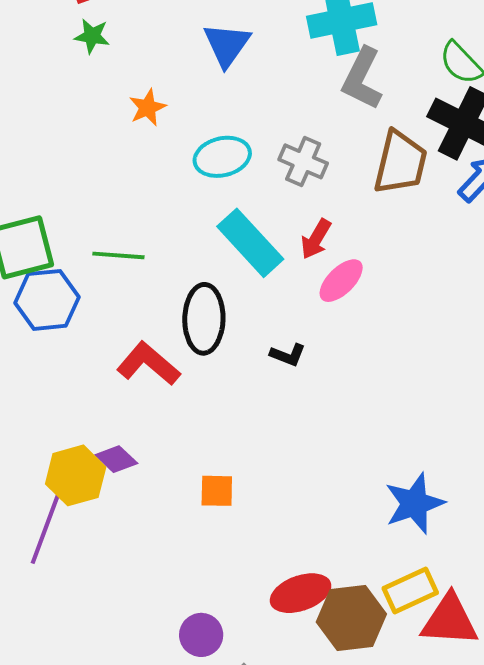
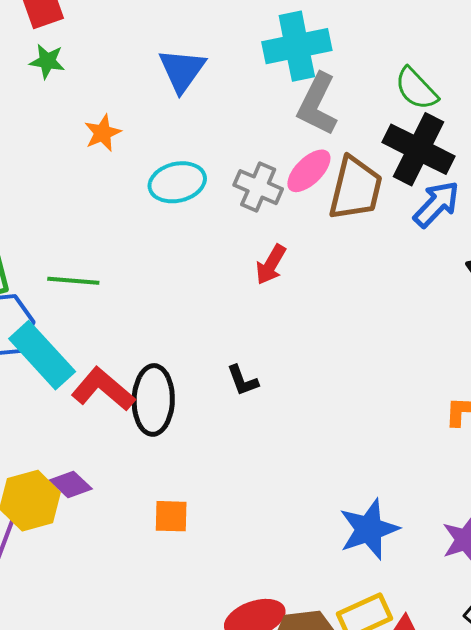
cyan rectangle: (250, 243) -> (42, 355), moved
pink ellipse: (341, 281) -> (309, 171), moved
black ellipse: (204, 319) -> (153, 400), moved
black L-shape: (288, 355) -> (243, 380), turned 48

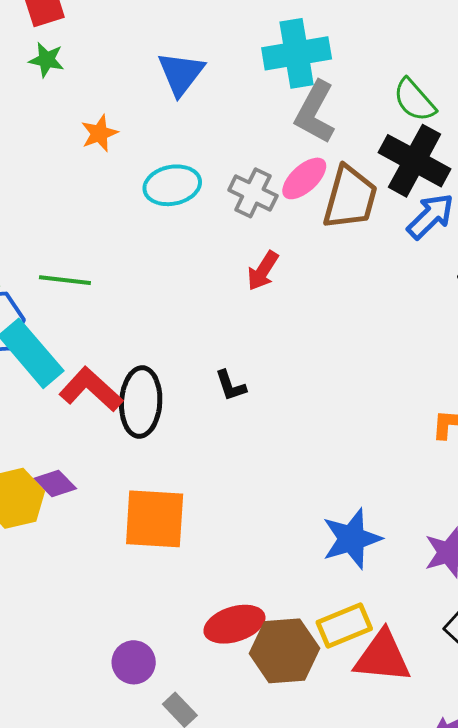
orange square: (171, 516) -> (155, 519), size x1.8

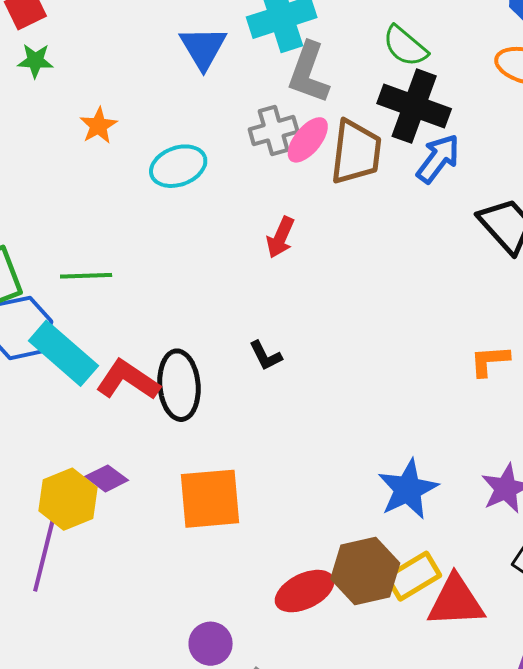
blue triangle: (181, 73) -> (203, 48), moved
gray cross: (253, 193) -> (274, 131), moved, turned -33
brown hexagon: (284, 651) -> (365, 571), moved

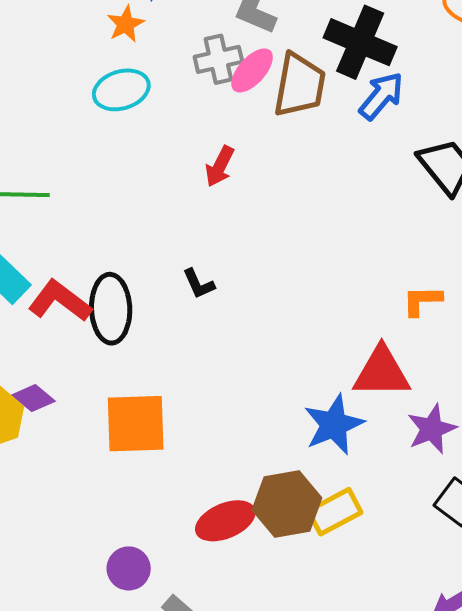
orange star: (98, 126) -> (126, 24), moved
red triangle: (456, 601) -> (382, 372), moved

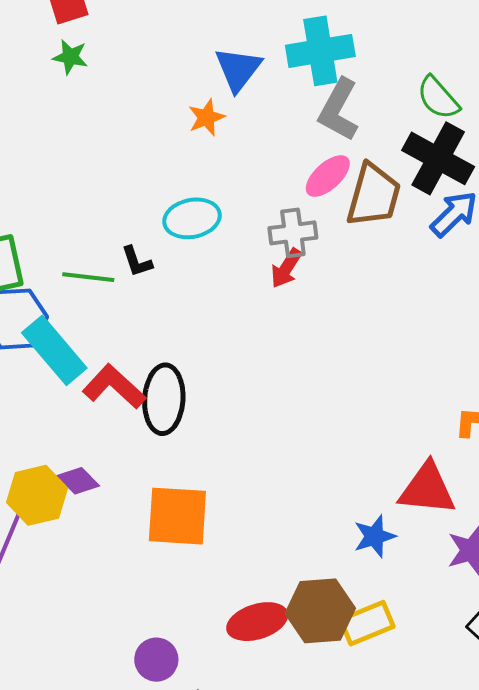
gray cross: (218, 59) -> (293, 233), moved
cyan ellipse: (121, 90) -> (192, 218), moved
black L-shape: (199, 284) -> (137, 261), moved
blue star: (334, 425) -> (375, 536), size x0.7

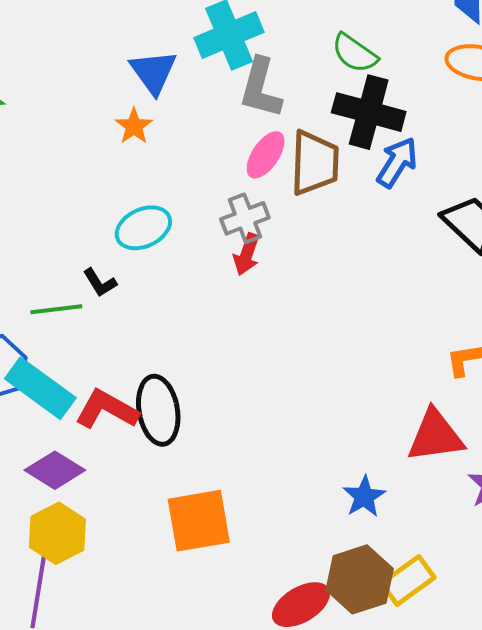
purple diamond: (78, 481) -> (55, 470), moved, size x1.4
blue star: (375, 536) -> (364, 497), moved

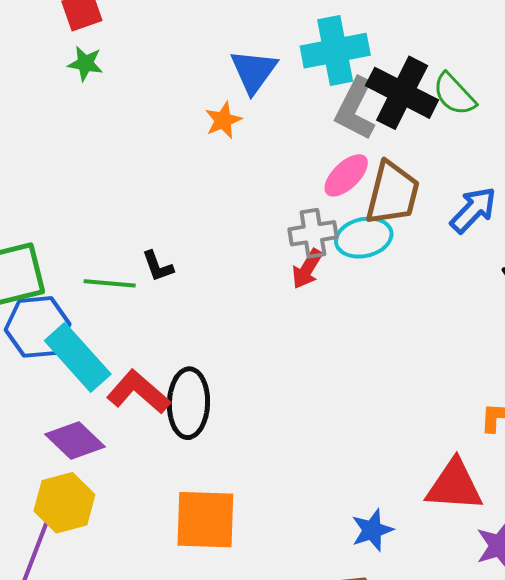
black cross: (369, 112) -> (402, 93), moved
cyan ellipse: (143, 228) -> (364, 238), moved

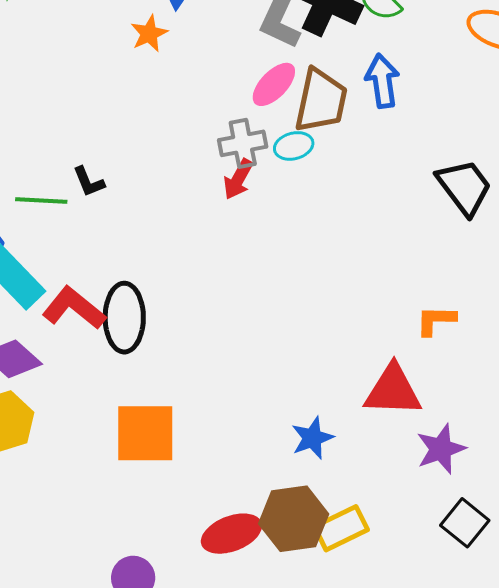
blue arrow: (473, 210) -> (382, 81), moved, turned -50
cyan ellipse: (364, 238) -> (294, 146), size x0.7

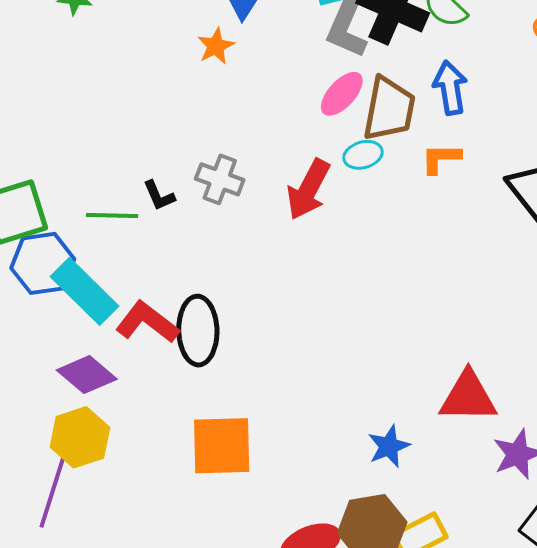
gray cross: (243, 143) -> (220, 179), moved, turned 33
red arrow: (238, 179) -> (308, 189), size x1.5
orange L-shape: (436, 320) -> (441, 158), moved

